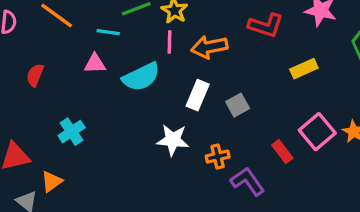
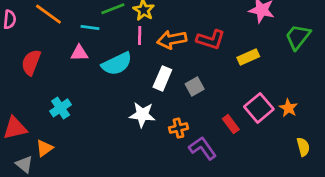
red L-shape: (266, 25) -> (211, 40), moved
red semicircle: (35, 75) -> (31, 62), size x1.4

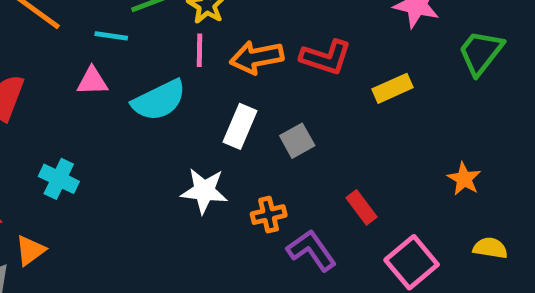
cyan cross: (61, 108) -> (59, 179), turned -30
pink square: (259, 108) -> (412, 262), moved
yellow semicircle: (303, 147) -> (490, 248), turned -66

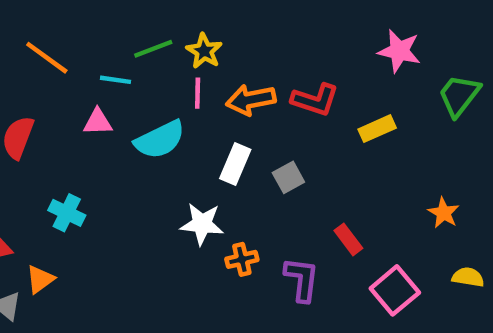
orange cross: (269, 215) -> (242, 259), moved
purple L-shape: (311, 250) -> (302, 279), turned 42

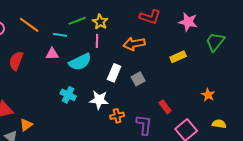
orange arrow: (251, 100) -> (134, 44), moved
red L-shape: (315, 100) -> (150, 17), moved
cyan cross: (67, 213) -> (68, 95), moved

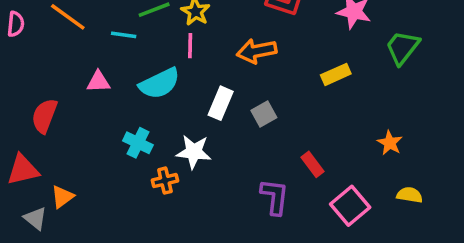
pink triangle: (52, 54) -> (98, 82), moved
red semicircle: (16, 61) -> (44, 116), moved
orange cross: (117, 116) -> (165, 181), moved

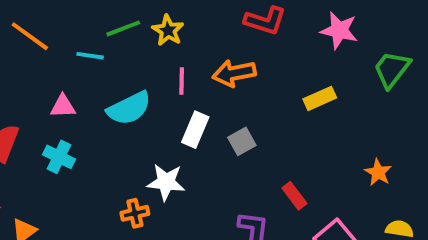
pink line: (190, 46) -> (182, 81), moved
cyan cross: (138, 143) -> (59, 157), moved

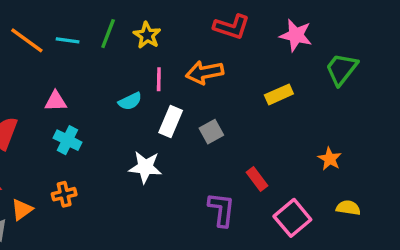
green line: (123, 28) -> (108, 34), turned -48
cyan line: (90, 56) -> (68, 40), moved
cyan semicircle: (129, 108) -> (130, 101), moved, size x0.6
cyan cross: (59, 157) -> (68, 140), moved
orange cross: (135, 213) -> (64, 194), moved

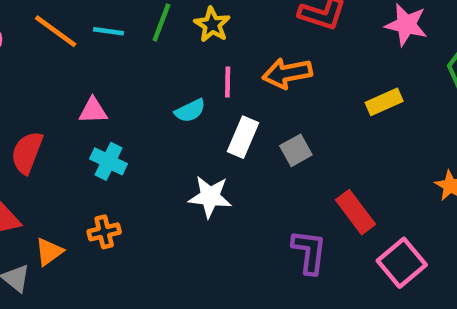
red rectangle: (257, 179) -> (355, 212), size x1.4

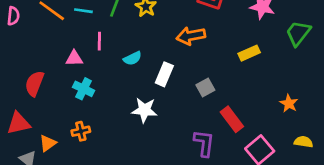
pink line: (228, 82) -> (99, 41), moved
gray square: (296, 150) -> (205, 88), moved

